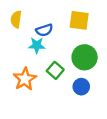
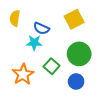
yellow square: (79, 20) -> (74, 19), turned -36
blue semicircle: (44, 30) -> (41, 28), turned 42

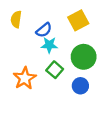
blue semicircle: (41, 28) -> (44, 30), turned -63
cyan star: (34, 43) -> (49, 45), moved

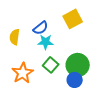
yellow semicircle: (16, 19) -> (15, 37), moved
green circle: (84, 57) -> (78, 65), moved

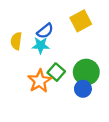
cyan star: (46, 42) -> (41, 45), moved
orange star: (23, 73) -> (40, 81), moved

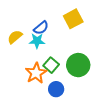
yellow semicircle: (16, 41) -> (15, 37), turned 42
blue circle: (83, 89) -> (56, 89), moved

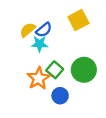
yellow semicircle: (15, 37) -> (28, 30), moved

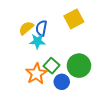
blue semicircle: (44, 30) -> (41, 28), turned 140
blue circle: (60, 96) -> (62, 82), moved

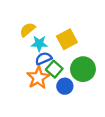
yellow square: (74, 19) -> (67, 39), moved
blue semicircle: (41, 28) -> (43, 58), moved, turned 56

